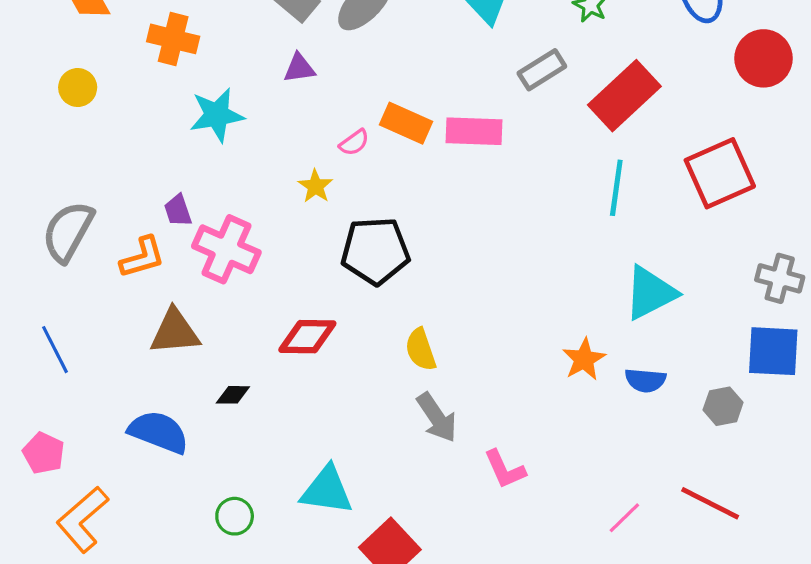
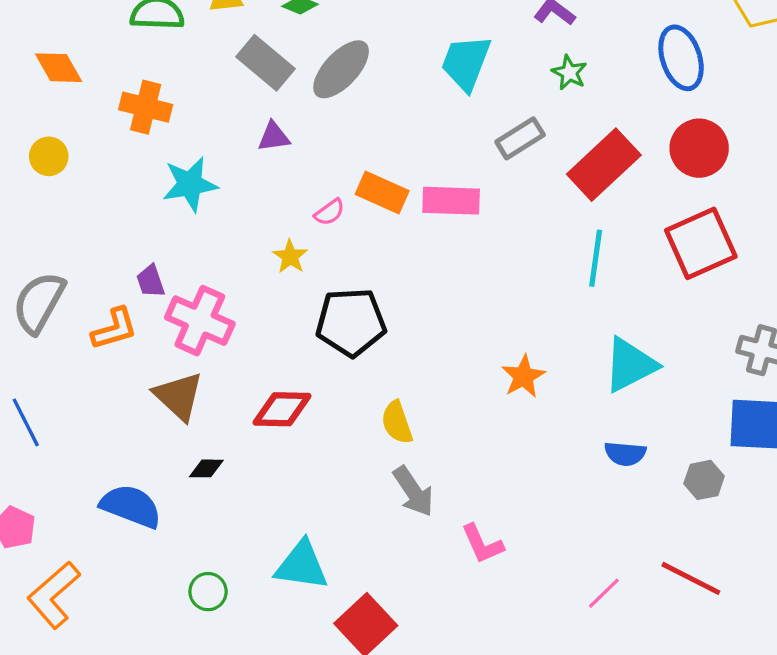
red circle: (764, 58) -> (699, 148), moved
brown triangle: (175, 332) -> (178, 396), moved, turned 48
orange star: (584, 359) -> (523, 376), moved

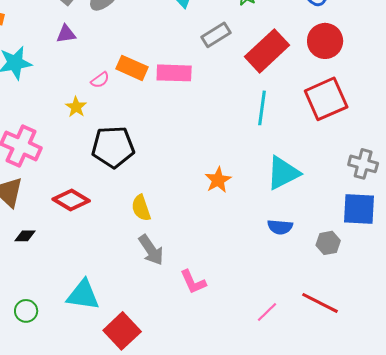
red diamond: (282, 409) -> (71, 200), turned 30

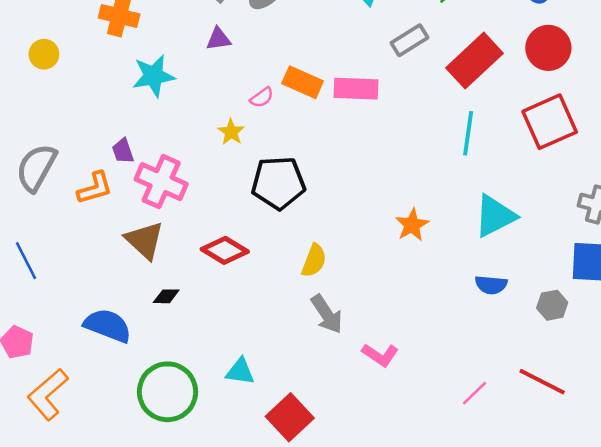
yellow semicircle: (141, 208) -> (314, 261), turned -140
pink L-shape: (193, 282) -> (380, 355), turned -32
cyan triangle: (83, 295) -> (240, 371), size x0.7
green circle: (26, 311) -> (167, 392), size x2.0

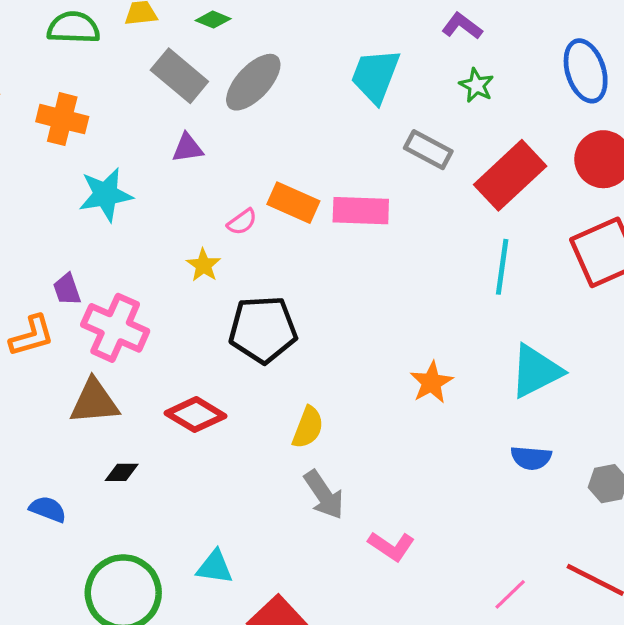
gray rectangle: (410, 40) -> (428, 150), turned 60
brown triangle: (145, 240) -> (94, 402), turned -48
blue semicircle: (108, 326) -> (48, 509), size x0.6

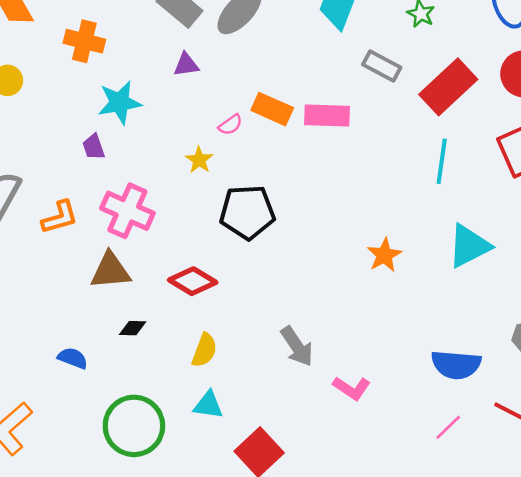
purple trapezoid: (67, 289) -> (94, 147), moved
yellow semicircle: (308, 427) -> (204, 350), moved
blue semicircle: (531, 458) -> (456, 365), moved, size x1.5

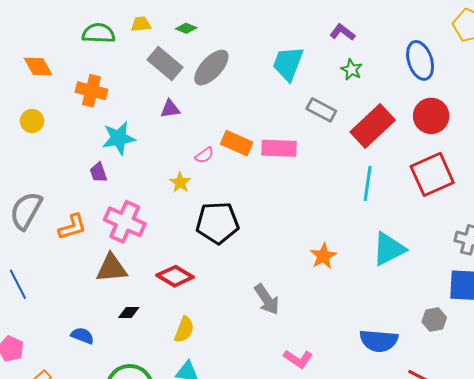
gray arrow: (297, 346) -> (267, 299), moved

